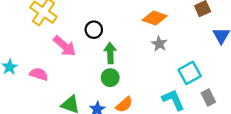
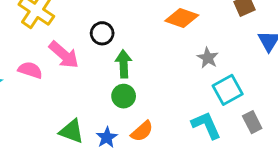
gray star: (159, 44) -> (208, 58), moved
pink semicircle: (39, 74) -> (30, 70), moved

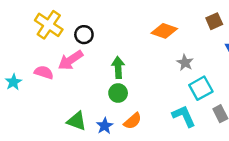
black circle: (102, 33) -> (84, 35), moved
pink arrow: (64, 55) -> (71, 60), turned 105

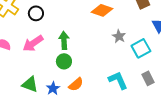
pink arrow: (71, 60) -> (33, 43), moved
cyan square: (201, 88) -> (141, 48), moved

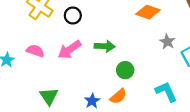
green arrow: (64, 40) -> (105, 46), turned 96
green circle: (64, 61) -> (125, 70), moved
green triangle: (30, 84) -> (49, 96), moved, turned 36

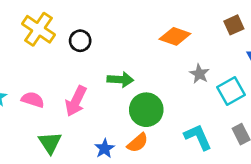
pink arrow: (69, 50) -> (76, 101), moved, turned -30
pink semicircle: (35, 51) -> (33, 100), moved
green circle: (125, 70) -> (146, 110), size x1.5

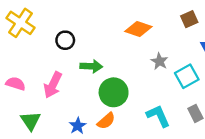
black circle: (80, 41) -> (65, 40), moved

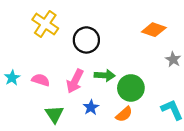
black circle: (65, 40) -> (86, 40), size x1.5
green arrow: (91, 66) -> (105, 75), moved
blue star: (78, 126) -> (91, 107), moved

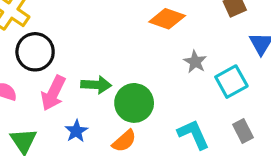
black circle: (86, 40) -> (35, 52), moved

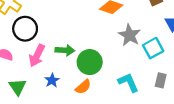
gray star: (195, 62) -> (129, 35), size x1.5
gray rectangle: (243, 131) -> (161, 80), turned 40

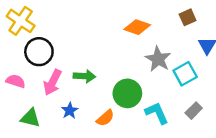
green circle: (90, 62) -> (127, 93), moved
gray rectangle: (161, 80) -> (194, 111), turned 32
green triangle: (18, 87) -> (30, 118), turned -42

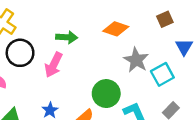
green arrow: (84, 76) -> (67, 37), moved
pink arrow: (52, 82) -> (54, 65), moved

